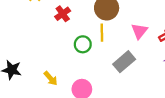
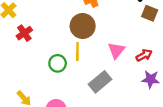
red cross: (63, 14) -> (24, 33), moved

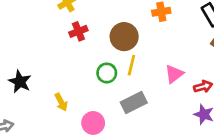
brown circle: (83, 26) -> (124, 37), moved
gray rectangle: (100, 82) -> (134, 102), moved

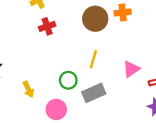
brown circle: (124, 37) -> (95, 19), moved
green circle: (107, 73) -> (68, 80), moved

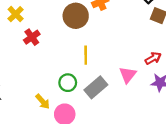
pink triangle: (131, 69) -> (128, 75), moved
yellow arrow: (28, 89) -> (43, 102), moved

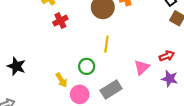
gray rectangle: (96, 87) -> (111, 90), moved

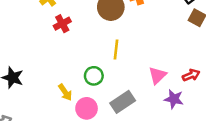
red arrow: (167, 56) -> (191, 75), moved
purple star: (170, 79) -> (174, 99), moved

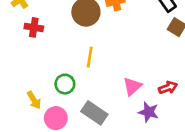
red cross: (62, 24) -> (34, 27), turned 35
gray rectangle: (123, 102) -> (94, 113), turned 65

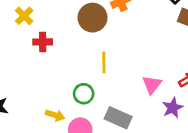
yellow arrow: (34, 100) -> (55, 115), turned -30
purple star: (149, 112) -> (173, 108), turned -30

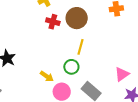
brown circle: (93, 18) -> (77, 18), moved
yellow line: (104, 62) -> (80, 47), moved

